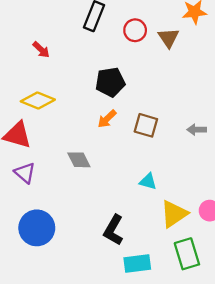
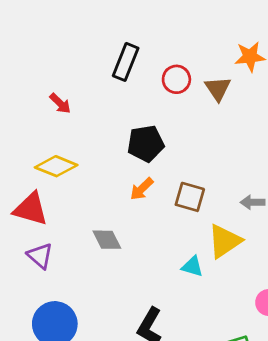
yellow triangle: (174, 214) -> (225, 241), moved

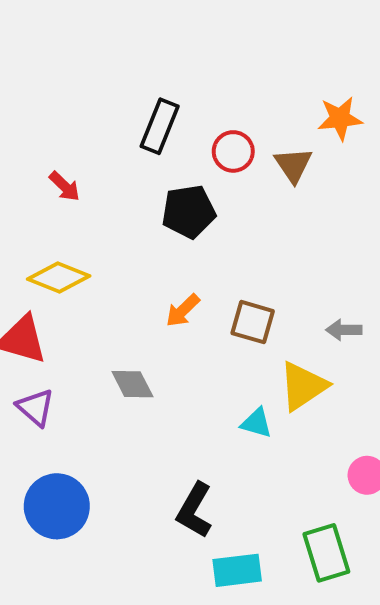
black pentagon: (146, 143) -> (189, 212), moved

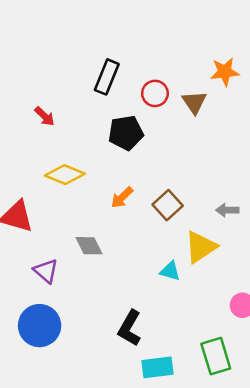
yellow diamond: (59, 277) -> (65, 175), moved
brown square: (253, 322) -> (168, 205), turned 32
purple triangle: (35, 407) -> (46, 271), moved

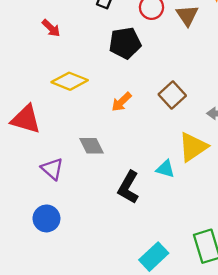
brown square: (168, 205) -> (172, 95), moved
blue circle: (40, 326) -> (46, 218), size x0.7
black L-shape: (130, 328) -> (128, 187), moved
cyan rectangle: (158, 367) -> (154, 257), turned -36

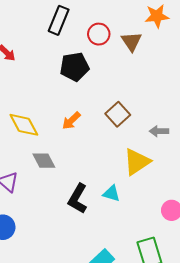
yellow diamond: (70, 81) -> (24, 125), moved, turned 40
cyan triangle: (165, 169) -> (111, 193), moved

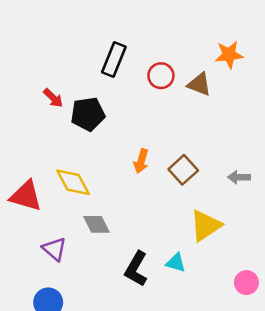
brown triangle: (131, 41) -> (199, 84), turned -35
black pentagon: (74, 67) -> (88, 114), moved
orange arrow: (71, 121) -> (141, 161), moved, turned -30
gray arrow: (159, 131) -> (239, 177), moved

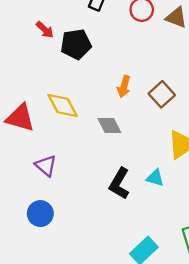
gray diamond: (96, 224) -> (109, 126), moved

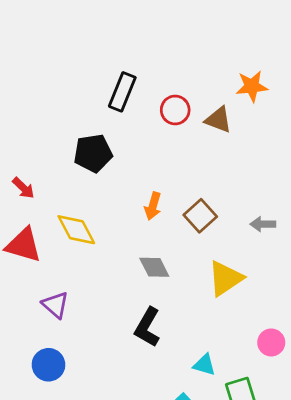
red arrow: (45, 30) -> (23, 188), moved
gray diamond: (109, 126) -> (154, 267), moved
cyan triangle: (155, 178) -> (204, 365), moved

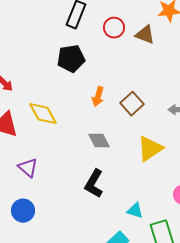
black pentagon: (93, 153) -> (71, 59), moved

